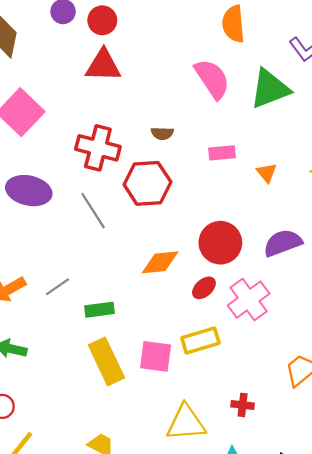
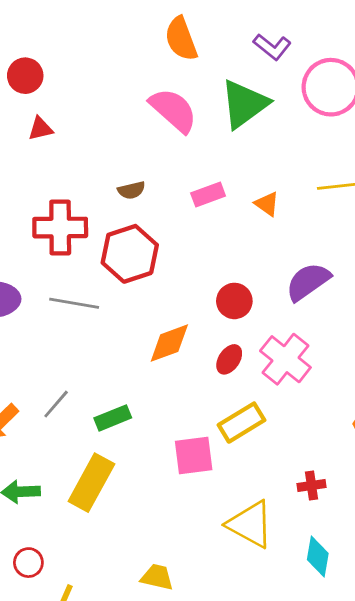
red triangle: (103, 65) -> (40, 129), size x0.6
gray line: (93, 211) -> (74, 303), turned -33
red circle: (220, 243) -> (234, 301), size x0.7
yellow rectangle: (106, 361) -> (91, 483), moved, turned 69
yellow triangle: (186, 423) -> (250, 524), turned 48

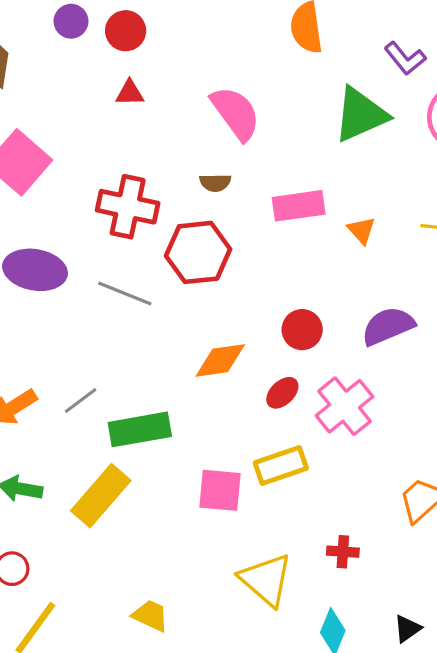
pink semicircle: (173, 110) -> (236, 113), moved
pink rectangle: (208, 194) -> (299, 206), size x1.4
green rectangle: (113, 418) -> (140, 429), size x1.5

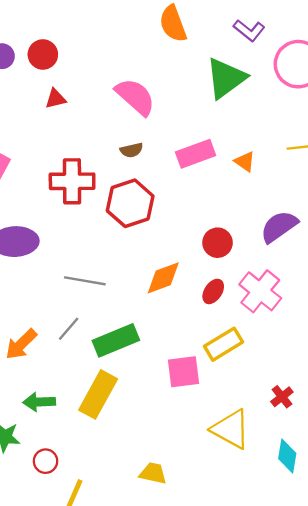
gray line: (125, 294) -> (85, 281), moved
red cross: (343, 552) -> (282, 397), turned -30

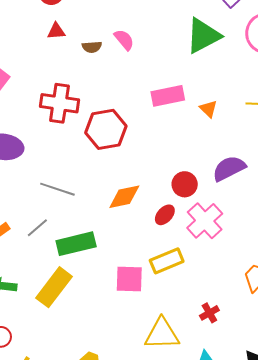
pink semicircle: (135, 97) -> (124, 40), size x0.6
brown semicircle: (132, 150) -> (92, 47), moved
red circle: (218, 243) -> (185, 184), moved
yellow triangle: (231, 429) -> (162, 334), turned -39

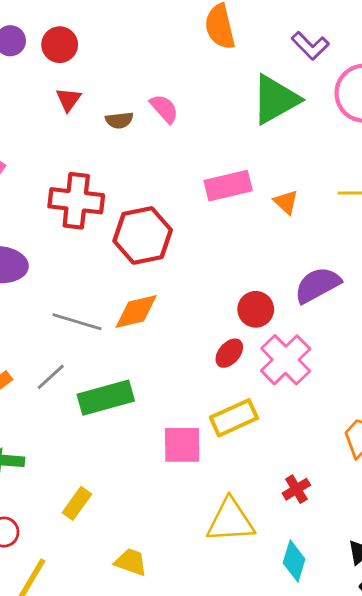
red triangle: (56, 31) -> (68, 99), turned -48
orange diamond: (124, 197) -> (136, 312), moved
yellow rectangle: (54, 287) -> (77, 503), moved, size x0.6

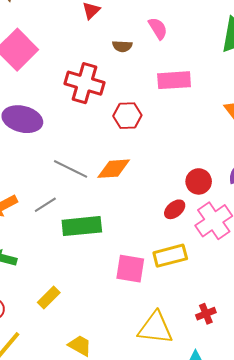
brown semicircle: (119, 120) -> (122, 46), moved
pink rectangle: (228, 186) -> (174, 80), moved
red hexagon: (143, 235) -> (127, 116), size x0.7

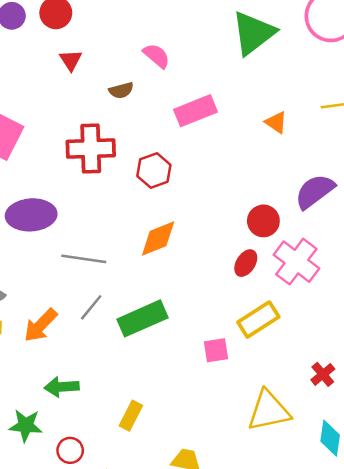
gray line: (71, 169) -> (84, 259), moved
pink square: (130, 269) -> (216, 350), size x0.7

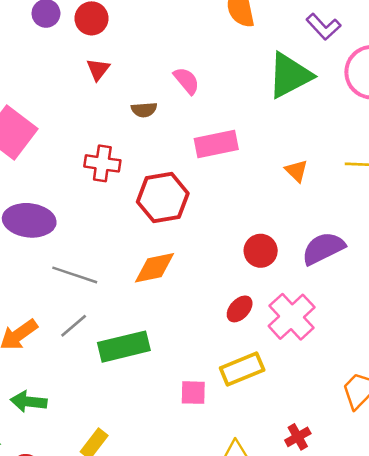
red cross: (91, 148) -> (102, 163), size x0.7
red hexagon: (154, 170) -> (163, 198), size x1.4
red circle: (263, 221) -> (261, 251), moved

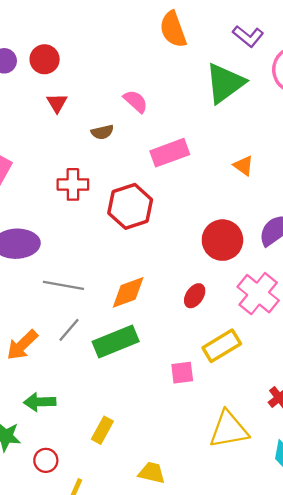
red circle: (261, 251) -> (222, 240), size x1.4
orange diamond: (155, 268) -> (128, 292), moved
red ellipse: (240, 309) -> (195, 296), moved

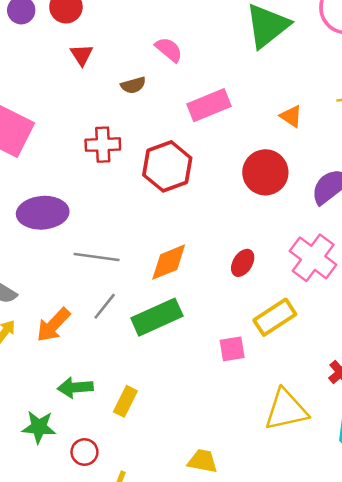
red circle: (222, 240) -> (265, 172), moved
yellow rectangle: (102, 430) -> (125, 401), moved

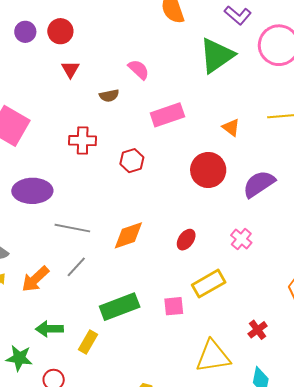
red hexagon: (167, 166) -> (132, 161), size x0.6
pink cross: (313, 258) -> (241, 239), size x0.6
green rectangle: (157, 317) -> (120, 307), moved

